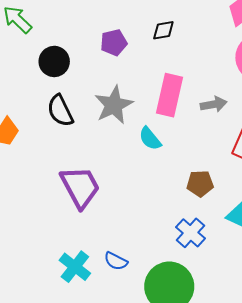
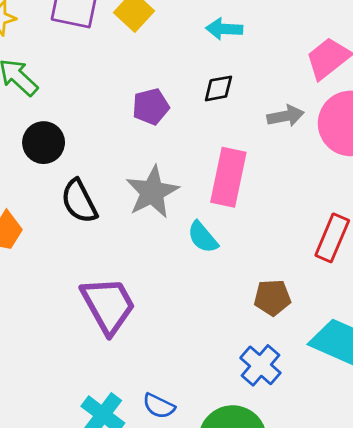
black circle: (54, 61) -> (44, 143), moved
gray arrow: (214, 104) -> (285, 116), moved

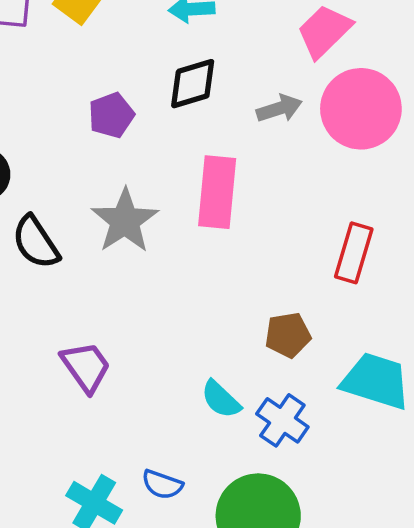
black diamond: (218, 88) -> (193, 84), size x1.4
cyan semicircle: (203, 237) -> (221, 399), moved
purple trapezoid: (108, 305) -> (86, 367), size x0.7

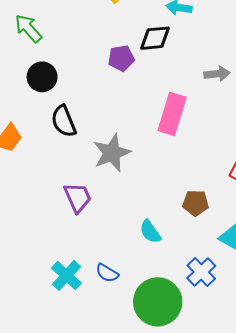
black diamond: (193, 84) -> (155, 38), moved
gray star: (125, 221) -> (112, 153), moved
blue cross: (282, 420) -> (201, 272), moved

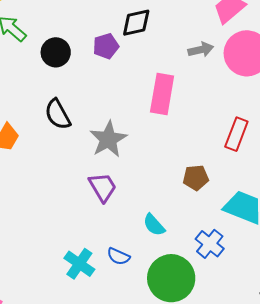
black circle: (42, 77) -> (56, 52), moved
purple trapezoid: (78, 198) -> (103, 187), moved
cyan semicircle: (150, 232) -> (154, 225), moved

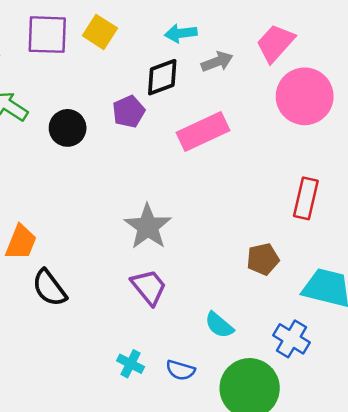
gray arrow: (201, 50) -> (217, 62), moved
pink rectangle: (162, 94) -> (203, 132), moved, turned 63
black semicircle: (58, 114) -> (49, 288), moved
cyan cross: (79, 264) -> (131, 364), moved, size x0.7

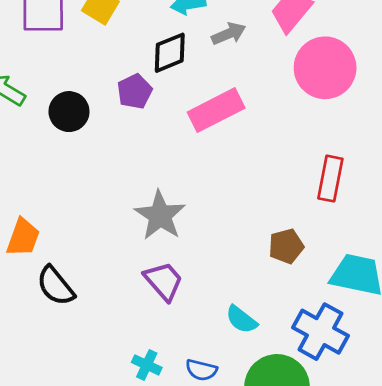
blue cross: (292, 339) -> (320, 332), size x1.4

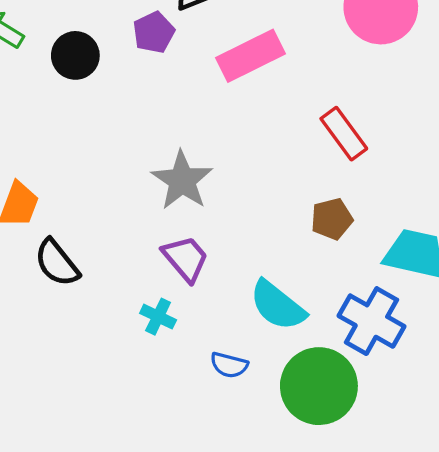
red rectangle: (330, 179) -> (344, 134), moved, turned -48
cyan semicircle: (241, 319) -> (278, 305), size x1.5
cyan cross: (147, 365) -> (158, 317), moved

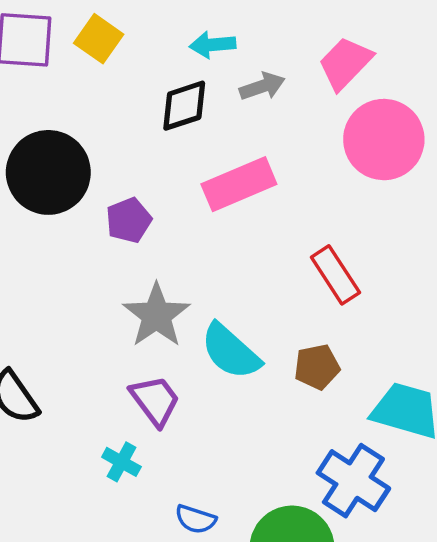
purple pentagon: (154, 32) -> (129, 220), moved
black circle: (75, 55) -> (48, 172), size x1.6
cyan semicircle: (278, 305) -> (231, 351), moved

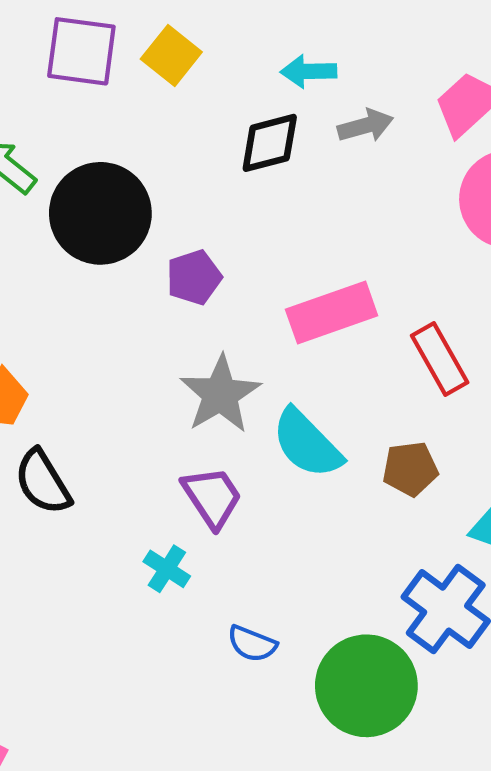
pink rectangle: (239, 184) -> (332, 312), moved

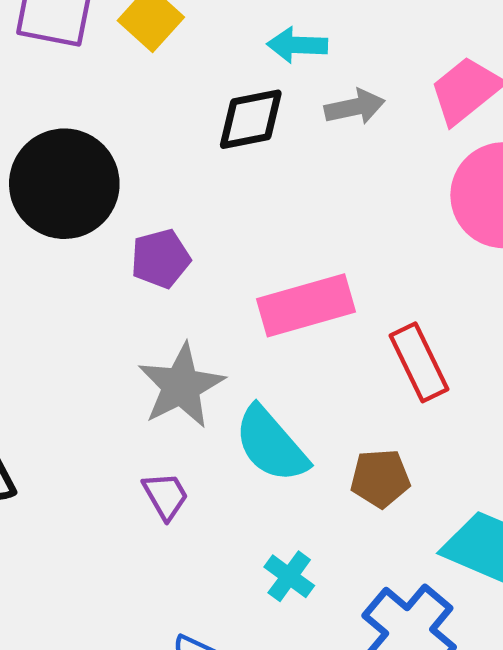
purple trapezoid: (212, 497) -> (166, 496), size x0.7
cyan cross: (167, 569) -> (289, 576), moved

